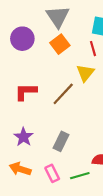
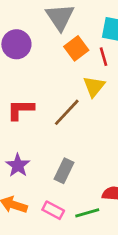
orange square: (60, 44) -> (76, 48), moved
pink rectangle: (52, 173) -> (53, 210), turned -35

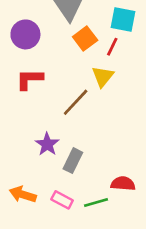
red line: (103, 57) -> (112, 47), turned 42
red L-shape: (21, 110) -> (29, 79), moved
purple star: (18, 165) -> (47, 144), moved

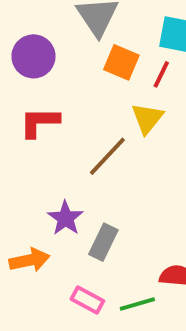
orange square: (85, 39) -> (121, 62), turned -30
orange arrow: (23, 194) -> (29, 260), moved, turned 150

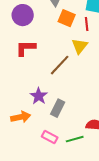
red line: (161, 74) -> (87, 24), turned -32

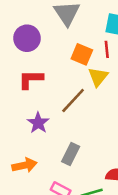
orange square: (67, 18) -> (82, 54), moved
purple star: (39, 96) -> (38, 123), moved

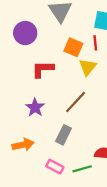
red L-shape: (31, 79) -> (43, 69), moved
brown line: (73, 100) -> (76, 102), moved

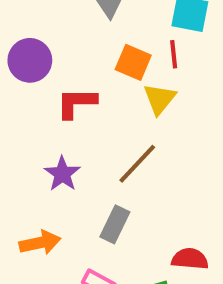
purple circle: (25, 33) -> (30, 60), moved

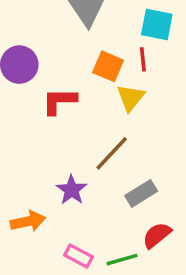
purple star: (62, 174) -> (72, 190), moved
gray rectangle: (115, 224) -> (141, 193), moved, turned 32
red semicircle: (190, 259) -> (157, 235), turned -44

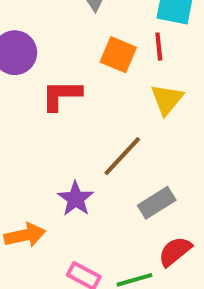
yellow triangle: (131, 98) -> (167, 99), moved

